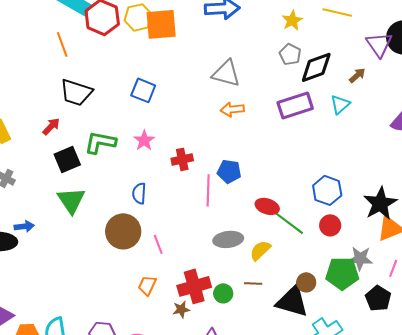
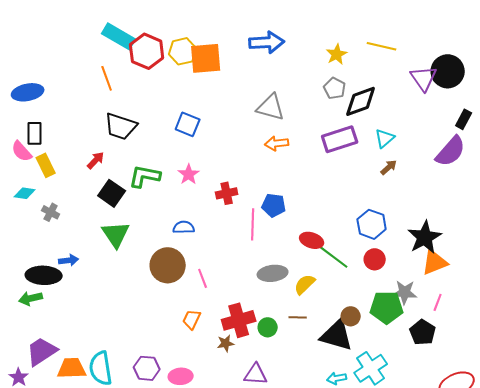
brown arrow: (357, 75) -> (389, 167), moved
black square: (67, 159) -> (112, 193), turned -32
blue semicircle: (139, 193) -> (184, 227), turned 85

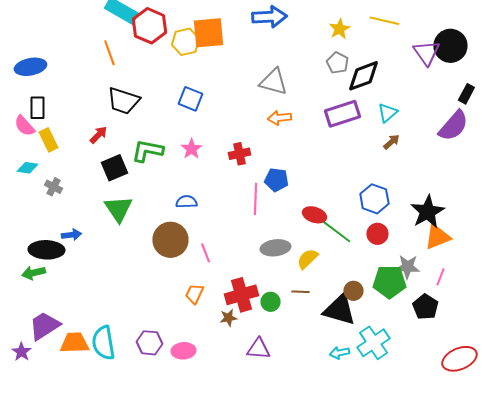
yellow hexagon: (183, 51) -> (185, 42), moved
black square: (112, 193) -> (114, 168), turned 32
red cross: (227, 193) -> (239, 154), moved

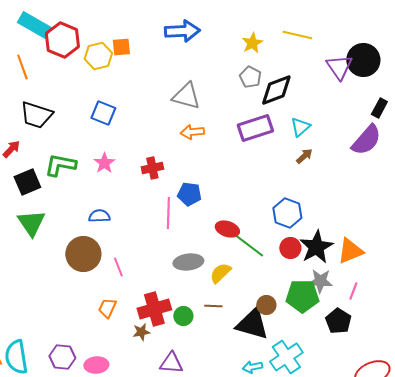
orange square: (208, 33) -> (121, 47), size x0.6
black star: (427, 212) -> (316, 247), moved

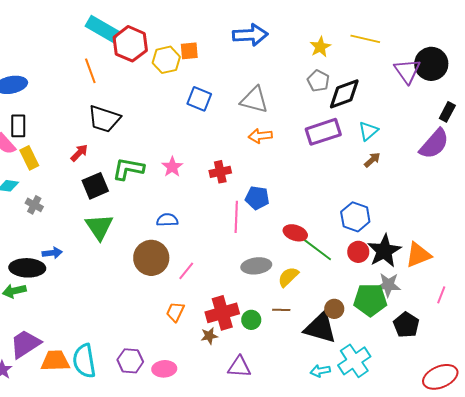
blue square: (103, 113) -> (199, 99), moved
pink line: (118, 267) -> (186, 271), turned 60
pink line: (353, 291) -> (441, 295), moved

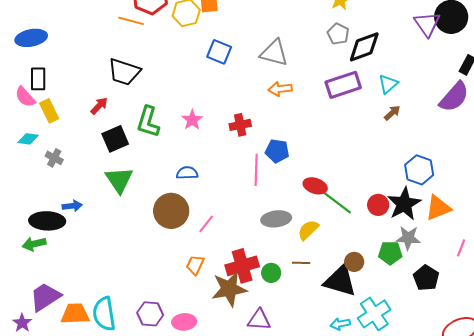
orange line: (90, 71) -> (131, 21), moved, turned -55
green L-shape: (128, 169) -> (148, 122), turned -84
blue hexagon: (355, 217) -> (419, 170), moved
green pentagon: (370, 300) -> (390, 253), size x0.7
brown star: (209, 336) -> (229, 289), size x2.0

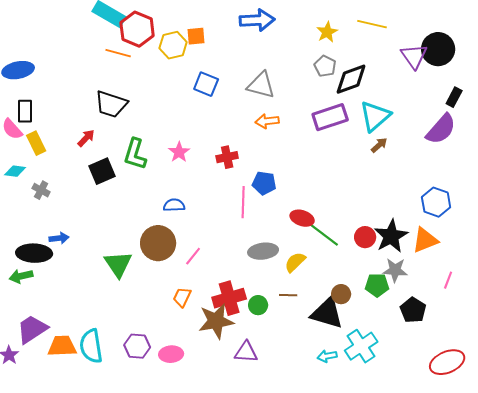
cyan triangle: (388, 84) -> (375, 116), size x1.6
blue hexagon: (419, 170) -> (436, 202), moved
green triangle: (119, 180) -> (118, 264), moved

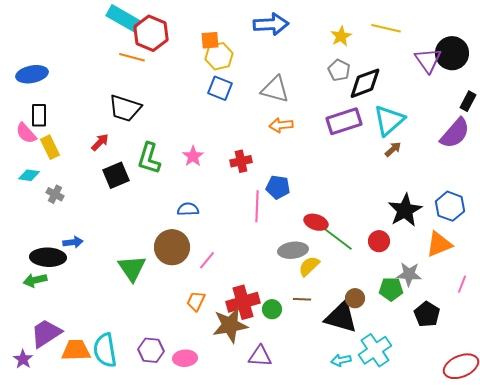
yellow hexagon: (173, 45) -> (219, 56), moved
black star: (391, 236) -> (405, 210), moved
gray ellipse: (263, 251) -> (293, 250), moved

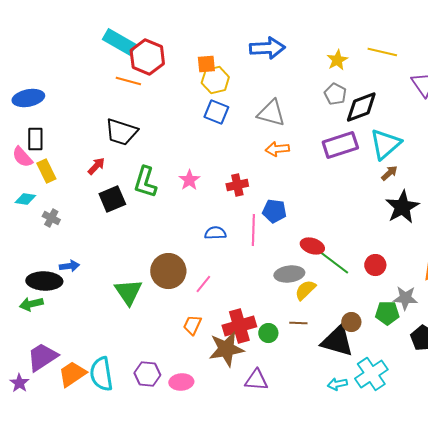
blue semicircle: (188, 209) -> (215, 233), moved
black star: (405, 210) -> (402, 207), moved
orange trapezoid: (76, 350) -> (72, 374), turned -32

